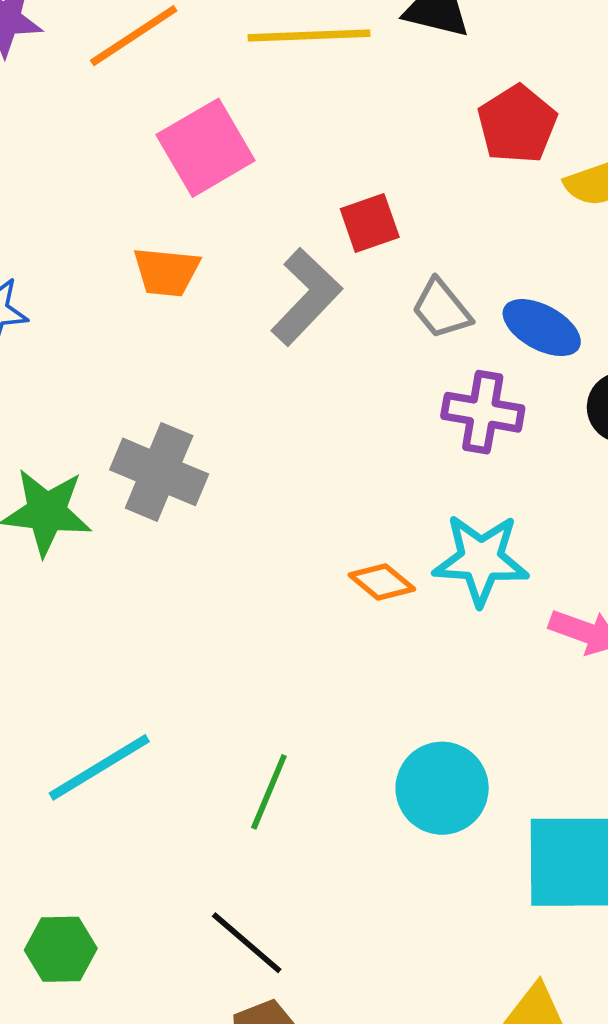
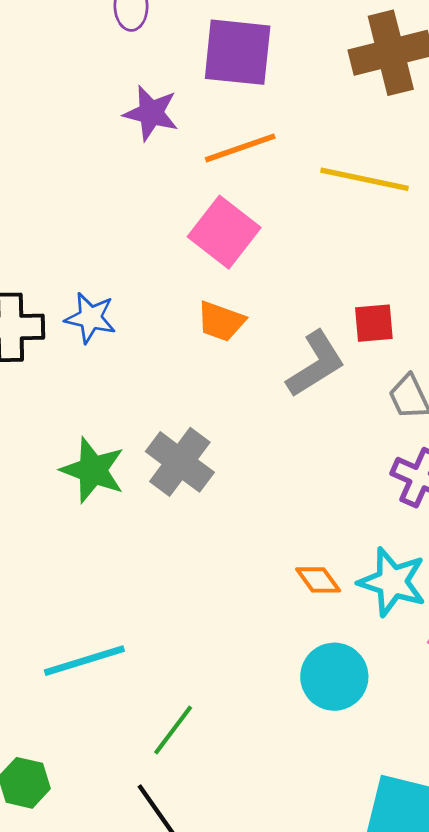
pink square: (206, 148) -> (224, 232), moved, turned -36
cyan circle: (442, 788) -> (334, 677), moved
green line: (269, 792) -> (173, 730), moved

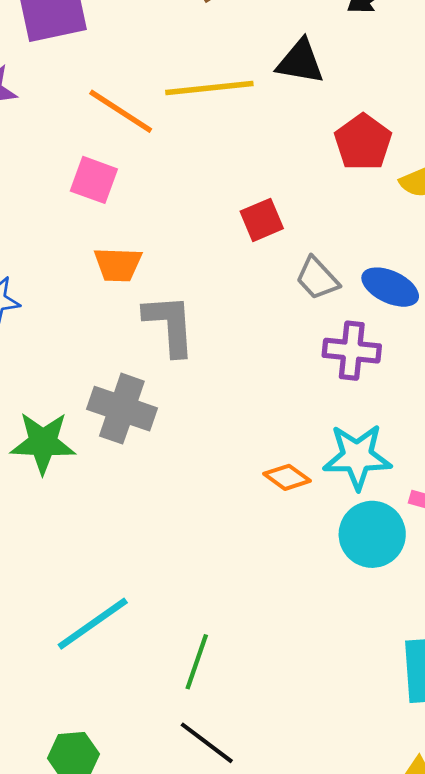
orange line: (240, 148) -> (121, 111), moved, turned 70
pink square: (224, 232) -> (94, 180), size x0.7
gray L-shape: (316, 364) -> (170, 325), moved, turned -44
cyan circle: (334, 677) -> (372, 534), moved

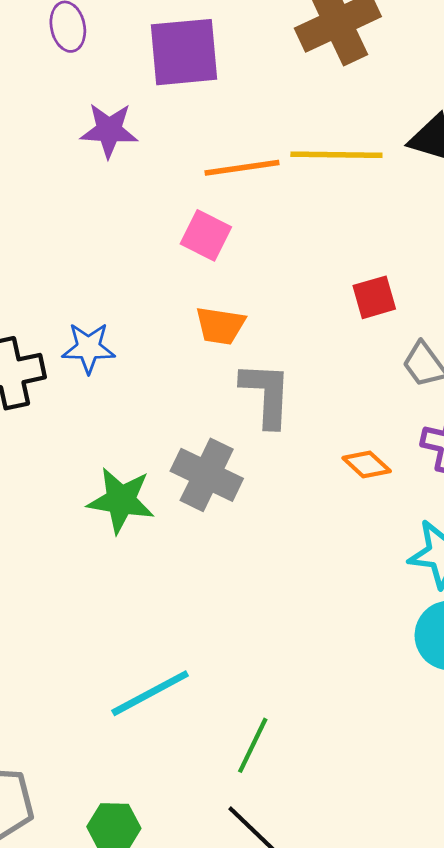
orange line: (121, 111) -> (242, 168), turned -48
orange diamond: (287, 477) -> (367, 465), moved

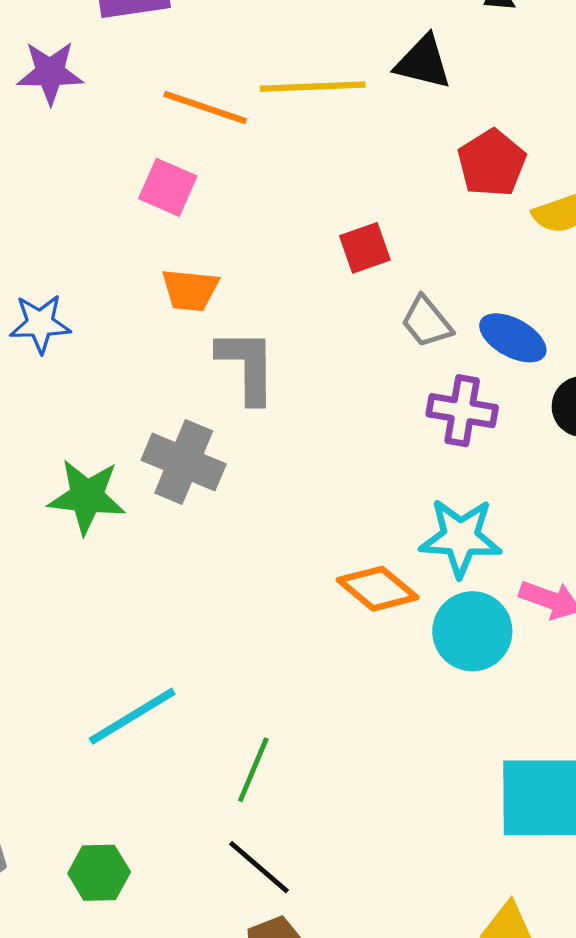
orange line: (242, 168) -> (205, 108), turned 30
orange diamond: (367, 465) -> (378, 589), moved, size x1.4

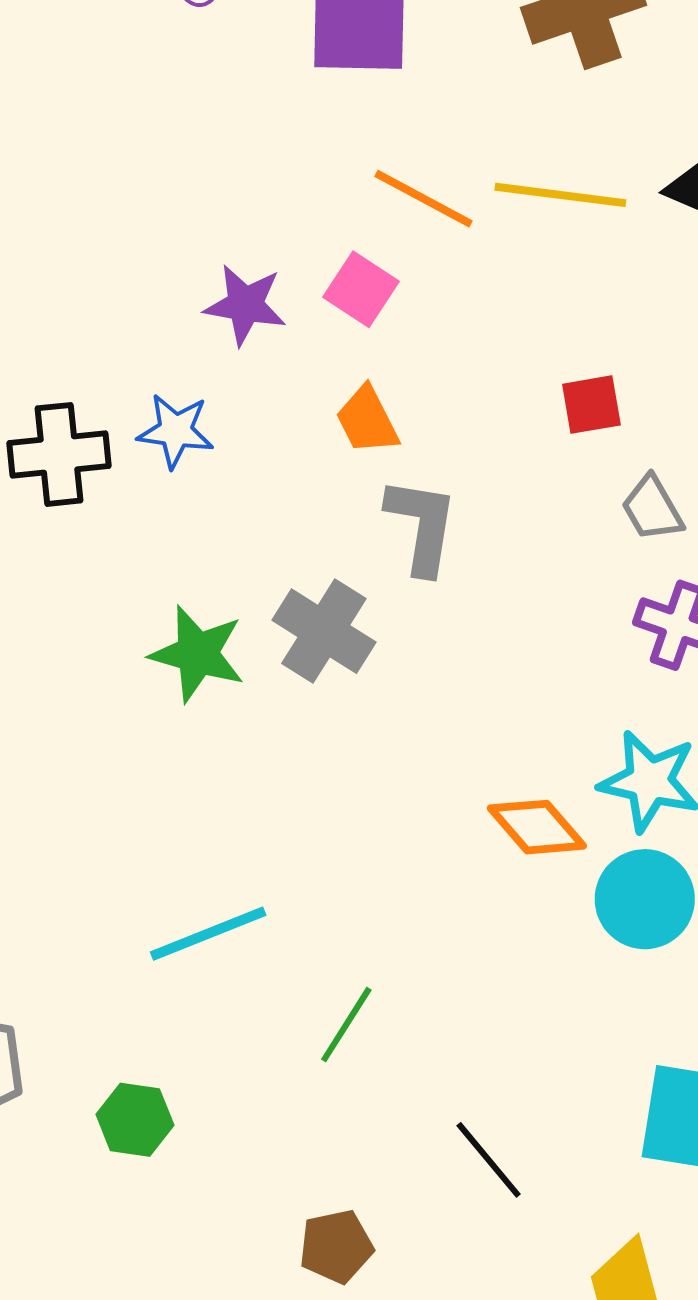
purple star: (50, 73) -> (245, 305), moved
orange trapezoid: (190, 290) -> (367, 420), turned 48
black line: (259, 867) -> (489, 1160), moved

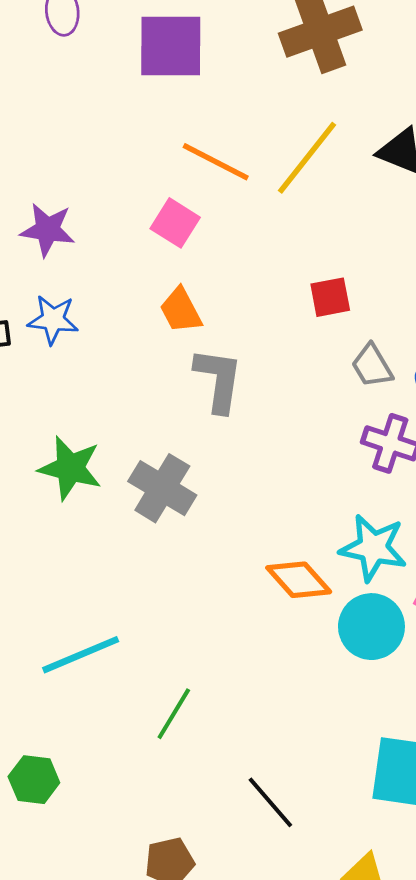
yellow line: (560, 195) -> (307, 158), turned -58
purple star: (245, 305) -> (48, 230), moved
gray cross: (324, 631) -> (162, 488), moved

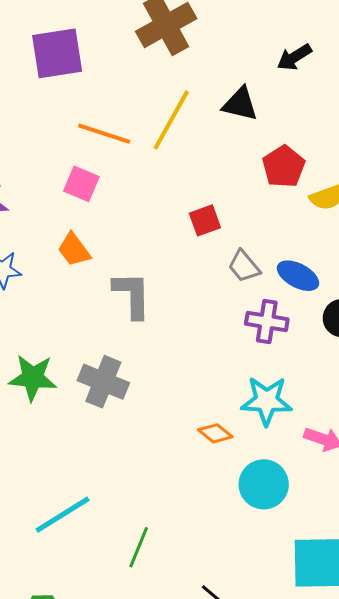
orange trapezoid: (181, 310) -> (74, 250), moved
orange diamond: (299, 580) -> (215, 433), size x0.7
cyan circle: (371, 627) -> (264, 484), moved

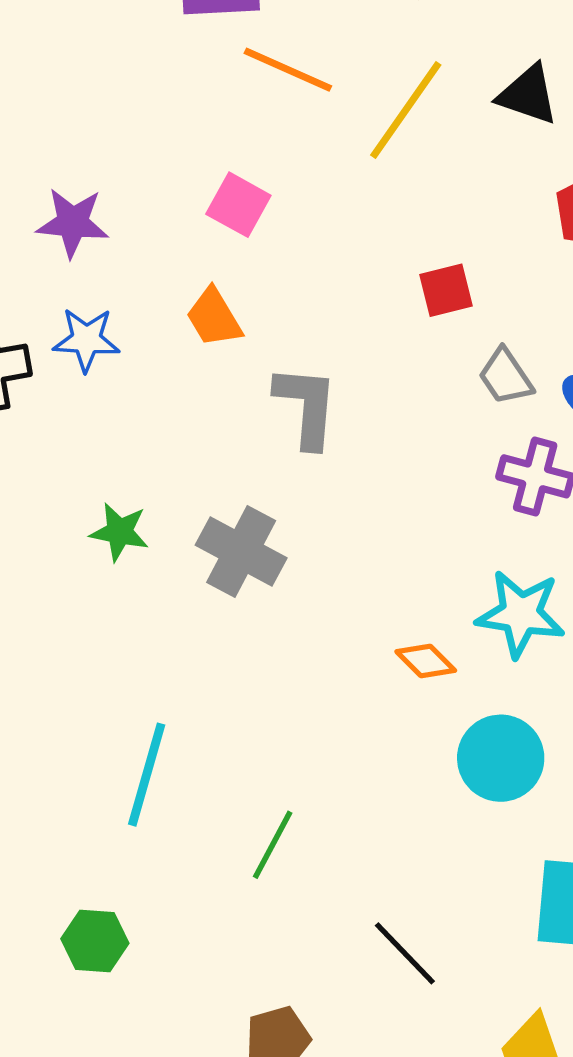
orange line: (104, 134) -> (288, 70), moved
green star: (33, 378) -> (120, 532), size x0.7
cyan line: (63, 515) -> (147, 775), turned -48

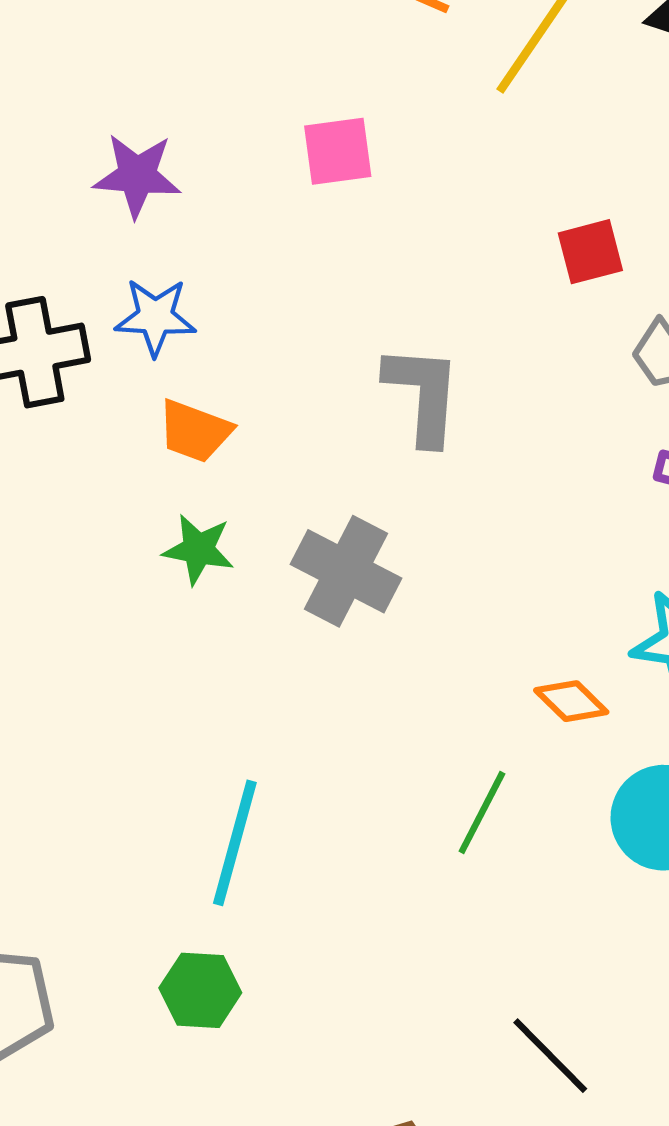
pink square: (238, 205) -> (338, 151), turned -36
orange trapezoid: (214, 317) -> (195, 431), moved, turned -38
green line: (273, 845) -> (482, 813), moved
green hexagon: (95, 941) -> (200, 990), moved

